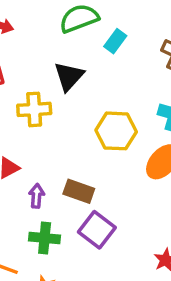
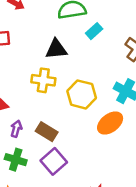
black triangle: (69, 76) -> (56, 49), turned 30
yellow cross: (34, 109) -> (43, 80), moved

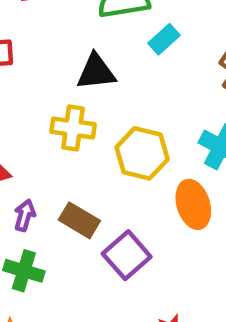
orange ellipse: (110, 123) -> (193, 204), turned -70
purple square: (54, 161) -> (127, 255), moved

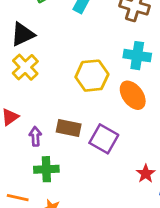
black triangle: (96, 72) -> (23, 34), moved
yellow cross: (73, 128) -> (25, 67), moved, turned -32

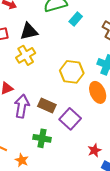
purple arrow: (35, 136) -> (22, 106), size x1.6
green cross: (46, 169) -> (42, 138), moved

